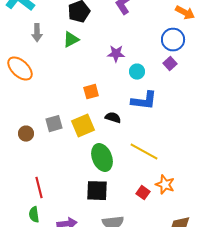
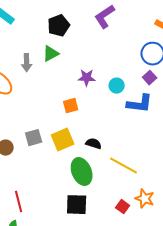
gray arrow: (37, 33) -> (27, 63), moved
purple star: (116, 54) -> (87, 78), moved
blue L-shape: (144, 101) -> (140, 104), moved
black semicircle: (113, 118) -> (94, 144), moved

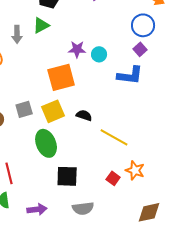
cyan circle: (117, 86) -> (99, 54), moved
orange square: (71, 106) -> (61, 77), size x1.8
green ellipse: (82, 172) -> (46, 143), moved

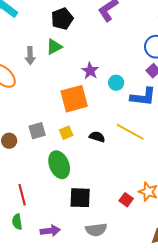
purple star: (77, 49) -> (90, 71), turned 30
cyan circle: (99, 54) -> (116, 83), moved
yellow square: (53, 111) -> (66, 133), size x0.6
yellow line: (114, 137) -> (130, 132), moved

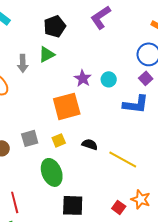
cyan circle: (116, 83) -> (109, 79), moved
yellow line: (130, 132) -> (123, 159), moved

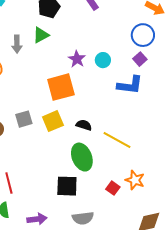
yellow square: (59, 140) -> (53, 121), size x1.5
green ellipse: (52, 172) -> (82, 157), moved

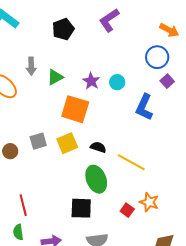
green triangle: (41, 35) -> (55, 77), moved
purple square: (140, 59) -> (167, 81), moved
blue L-shape: (130, 85) -> (144, 107), turned 108
orange square: (61, 87) -> (75, 109), turned 32

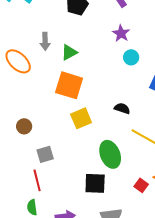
purple star: (91, 81) -> (121, 33), moved
orange square: (75, 109) -> (69, 85), moved
gray square: (38, 141) -> (45, 154), moved
black semicircle: (98, 147) -> (122, 108), moved

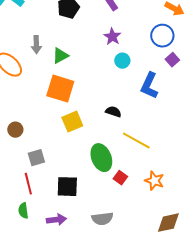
black square: (95, 183) -> (67, 187), moved
red square: (141, 185) -> (120, 178), moved

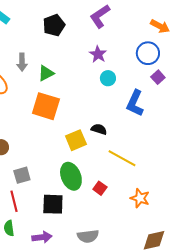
yellow square: (72, 122) -> (76, 140), moved
green ellipse: (101, 158) -> (71, 176), moved
red square: (120, 178) -> (100, 188), moved

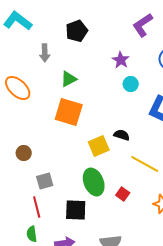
purple L-shape: (100, 16) -> (143, 25), moved
gray arrow: (22, 62) -> (45, 53), moved

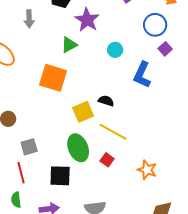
purple star: (121, 60) -> (87, 20), moved, size x1.4
green triangle: (69, 79) -> (69, 45), moved
yellow line: (145, 164) -> (113, 132), moved

